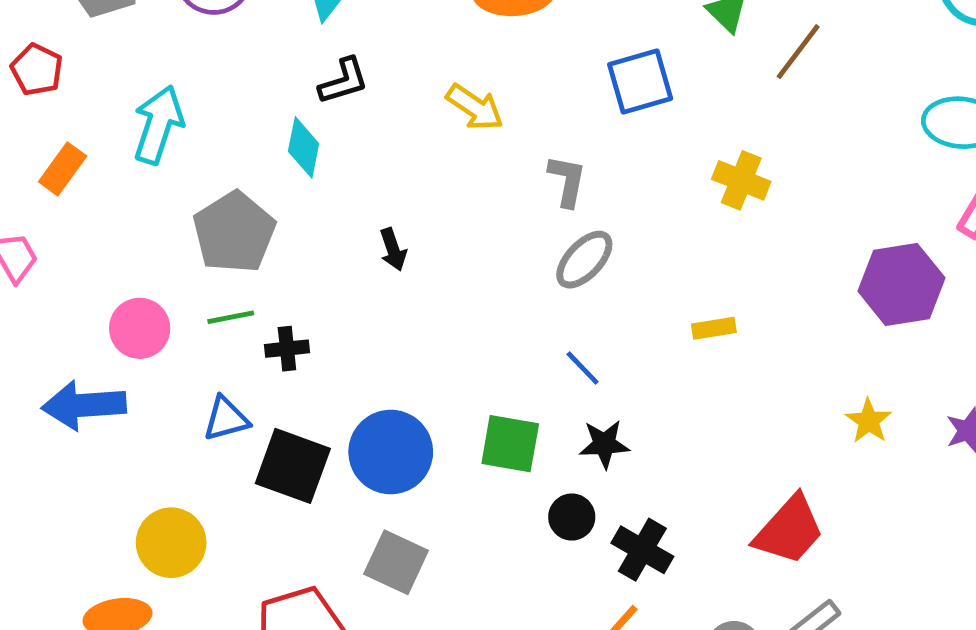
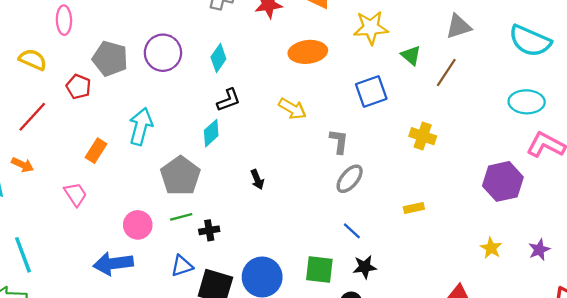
red pentagon: (37, 70) -> (78, 87), moved
cyan diamond: (304, 147) -> (211, 133), turned 40

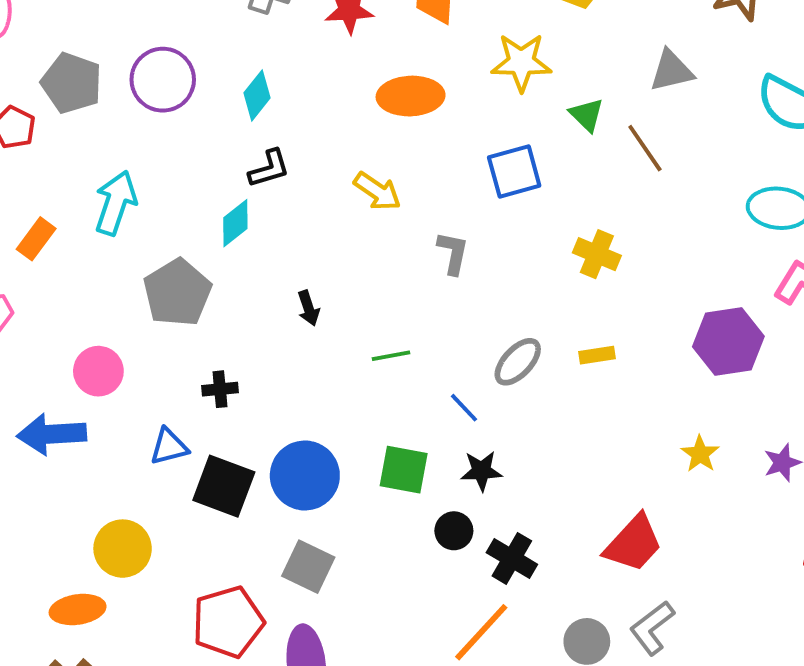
brown line: (446, 72) -> (645, 148), turned -72
gray ellipse: (350, 179) -> (518, 362), moved
yellow rectangle: (414, 208) -> (597, 355), moved
green line: (181, 217) -> (391, 356), moved

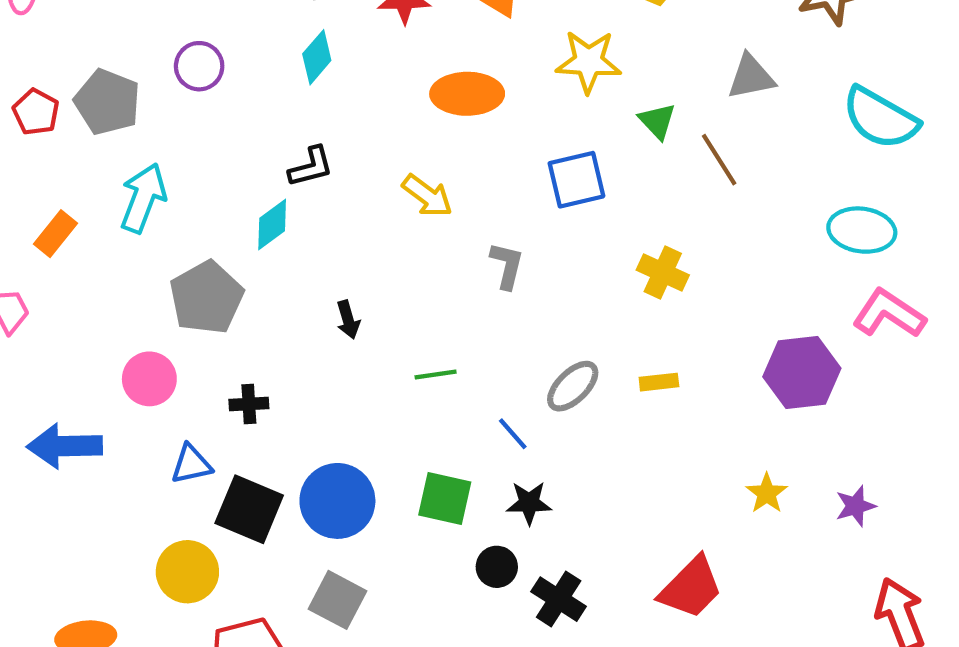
purple circle: (163, 80) -> (199, 66), size x0.7
gray pentagon: (72, 83) -> (107, 102), moved
cyan diamond: (257, 95) -> (317, 57), moved
pink circle: (98, 371) -> (149, 379), moved
yellow circle: (123, 549) -> (187, 572), moved

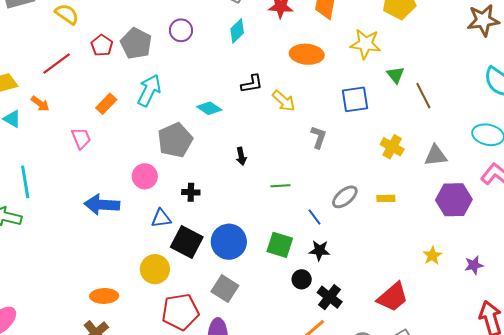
gray triangle: (751, 77) -> (436, 156), moved
black L-shape: (311, 167) -> (252, 84), moved
cyan diamond: (272, 225) -> (209, 108), turned 65

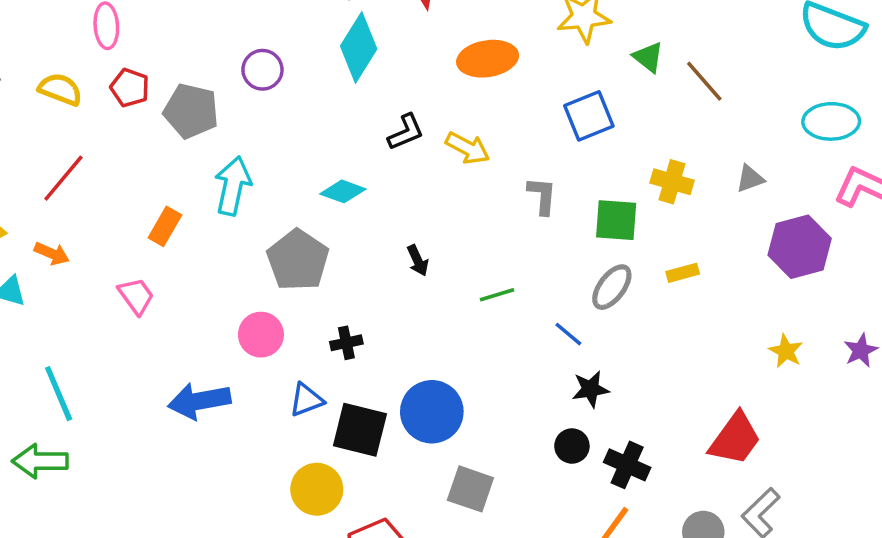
cyan diamond: (237, 31) -> (359, 47), size x1.5
red pentagon: (102, 45) -> (130, 88), moved
gray triangle: (436, 156) -> (750, 179), size x0.7
green square: (280, 245) -> (616, 220), moved
gray square: (225, 289) -> (470, 489), moved

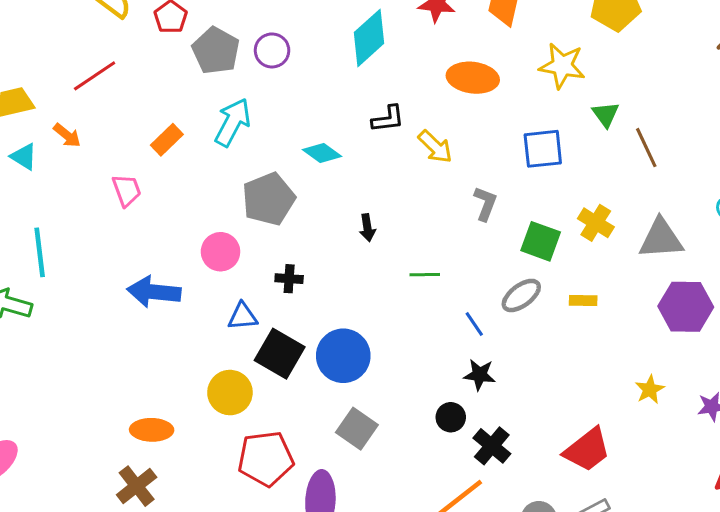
purple circle: (262, 70) -> (272, 50), moved
gray triangle: (750, 179) -> (661, 239), size x1.8

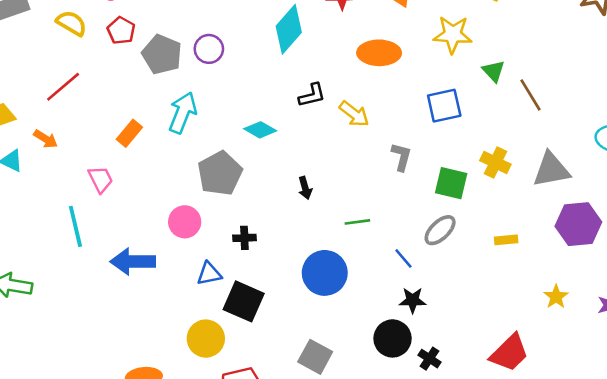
cyan line: (40, 252) -> (75, 226), moved
yellow rectangle: (583, 300) -> (506, 240), moved
blue circle: (343, 356) -> (325, 273), moved
black circle: (451, 417) -> (393, 338), size x1.5
black cross: (492, 446) -> (429, 359), size x0.7

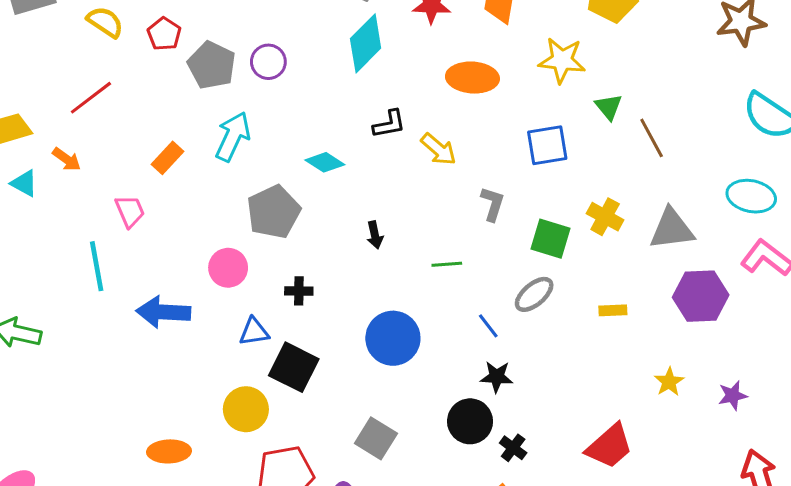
green line: (357, 222) -> (447, 264), moved

